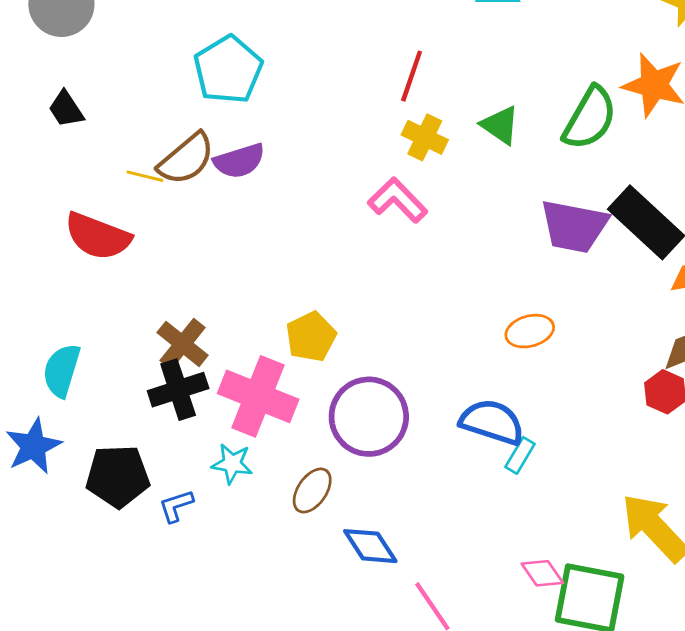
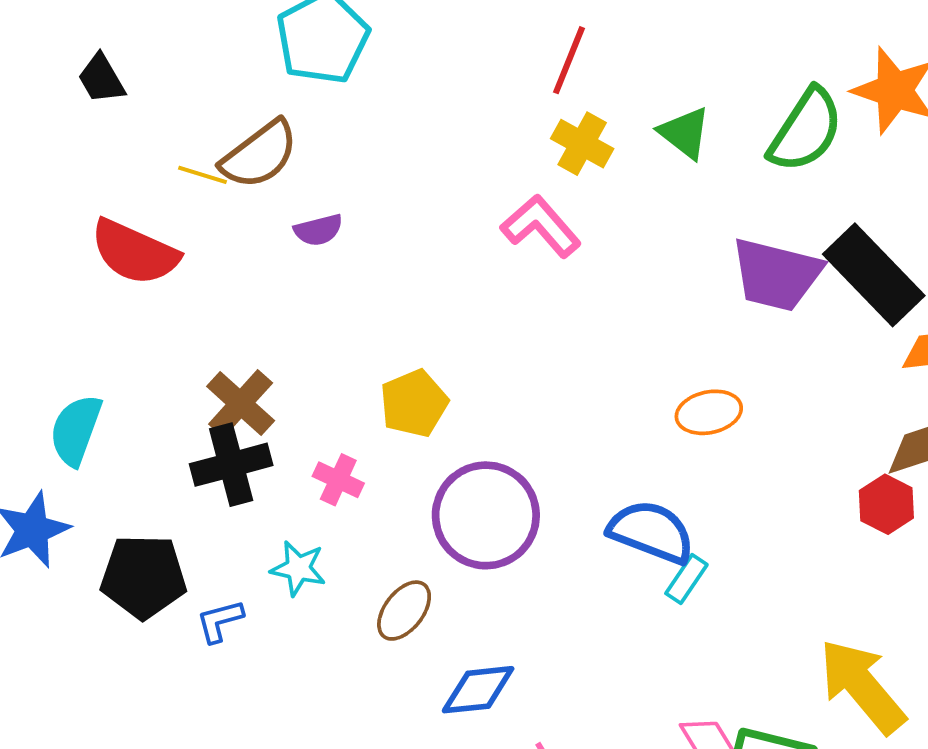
purple semicircle: (239, 161) -> (318, 230), moved, size x0.7
pink cross: (258, 396) -> (338, 480), size x0.5
blue diamond: (370, 546) -> (478, 690), turned -66

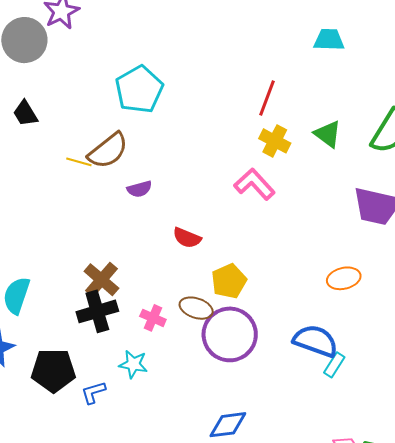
red semicircle: (135, 252) -> (187, 238), moved, size x0.6
yellow pentagon: (414, 403) -> (229, 281), moved
brown ellipse: (404, 611) -> (196, 308), moved, turned 72

